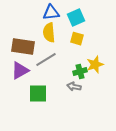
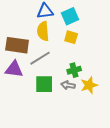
yellow star: (95, 65) -> (89, 85), moved
purple triangle: (20, 71) -> (14, 69), turned 36
green square: (38, 94) -> (44, 84), moved

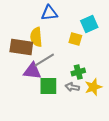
cyan square: (70, 16) -> (89, 24), moved
yellow semicircle: (43, 31) -> (36, 37), moved
purple triangle: (14, 69) -> (32, 71), moved

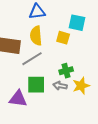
cyan square: (89, 24) -> (77, 23), turned 36
yellow semicircle: (36, 37) -> (36, 36), moved
purple triangle: (32, 71) -> (18, 99), moved

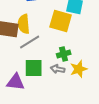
yellow semicircle: (36, 36) -> (24, 24), moved
yellow square: (63, 38) -> (61, 21), size x1.6

